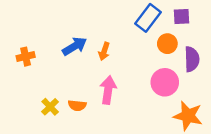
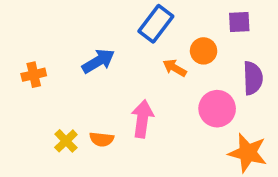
blue rectangle: (148, 18) -> (156, 24), moved
orange circle: (167, 44) -> (204, 51), moved
orange arrow: (104, 51) -> (175, 68), moved, turned 102

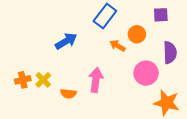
orange cross: (34, 75) -> (23, 80), moved
yellow cross: (66, 141) -> (43, 80), moved

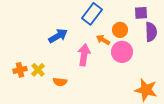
purple semicircle: (170, 53) -> (151, 32), moved
pink circle: (146, 73) -> (122, 52), moved
pink arrow: (96, 80) -> (84, 55), moved

